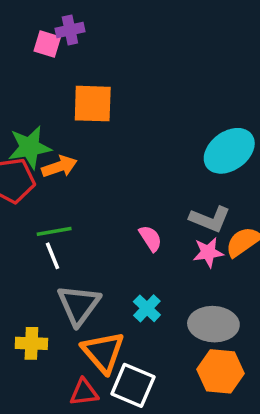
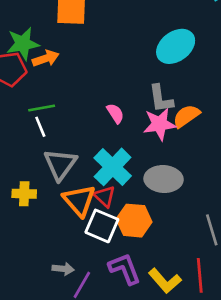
gray L-shape: (210, 219) -> (161, 99), turned 60
pink star: (208, 252) -> (160, 124), size x1.4
cyan cross: (147, 308) -> (113, 167), size x1.8
orange hexagon: (220, 371) -> (134, 221), moved
red triangle: (84, 392) -> (105, 196), moved, turned 50

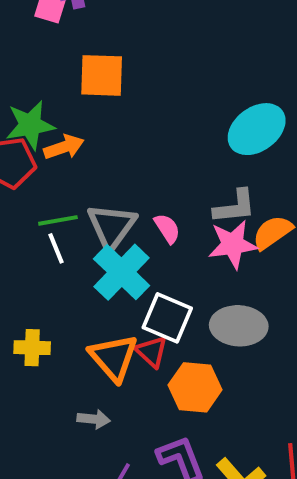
gray L-shape: (161, 99) -> (235, 207), turned -88
gray triangle: (60, 164) -> (112, 226), moved
cyan cross: (113, 167) -> (122, 272), moved
white square: (102, 226) -> (167, 318), moved
gray arrow: (63, 269) -> (94, 419), moved

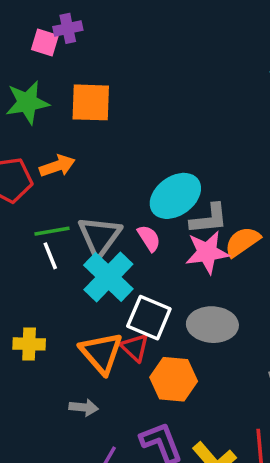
green star: (30, 125) -> (27, 102), moved
cyan ellipse: (257, 129) -> (175, 196), moved

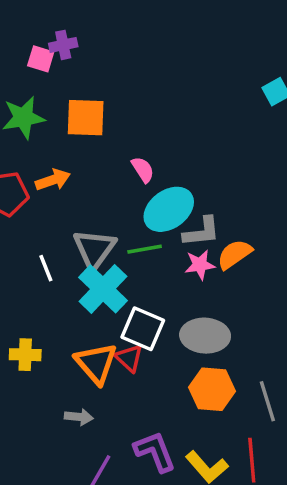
green line: (52, 231) -> (145, 249), moved
pink semicircle: (149, 238) -> (143, 170), moved
pink star: (207, 252) -> (200, 265), size x0.7
orange hexagon: (174, 379) -> (212, 389), moved

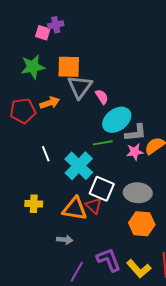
gray triangle: (94, 249) -> (80, 87), moved
orange triangle: (96, 363) -> (75, 209), turned -40

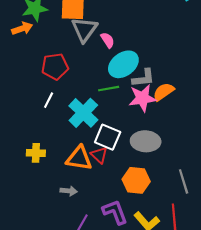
orange arrow: (50, 103) -> (22, 28), moved
red pentagon: (23, 111) -> (55, 66), moved
pink star: (135, 152) -> (142, 98), size x1.5
white line: (46, 154) -> (49, 100), turned 49
orange hexagon: (142, 224) -> (136, 180), moved

